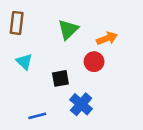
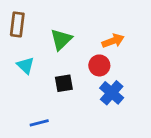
green triangle: (68, 29) -> (61, 39), moved
blue cross: (81, 104) -> (112, 93), moved

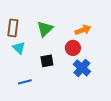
brown rectangle: (17, 24) -> (13, 28), moved
blue line: (39, 123) -> (25, 82), moved

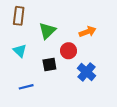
brown rectangle: (13, 28) -> (19, 16), moved
red circle: (73, 48) -> (69, 51), moved

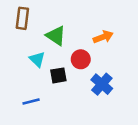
green triangle: (47, 31) -> (56, 36), turned -42
cyan triangle: (20, 51) -> (37, 59), moved

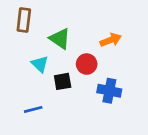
blue cross: (102, 84) -> (109, 91), turned -30

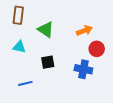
cyan triangle: (40, 64) -> (19, 47), moved, turned -32
red circle: (87, 64) -> (97, 49), moved

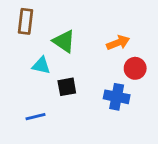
cyan triangle: (19, 47) -> (41, 65), moved

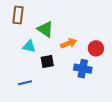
orange arrow: (118, 43) -> (69, 43), moved

